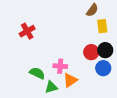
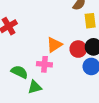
orange triangle: (70, 80) -> (54, 45), moved

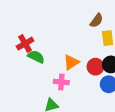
green semicircle: (19, 72) -> (36, 57), moved

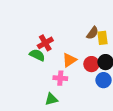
brown semicircle: (97, 20) -> (92, 33), moved
red cross: (25, 44) -> (45, 43), moved

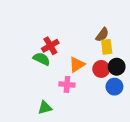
yellow rectangle: (103, 38) -> (107, 47), moved
green triangle: (51, 99) -> (45, 108), moved

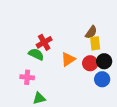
pink cross: (67, 84) -> (27, 77), moved

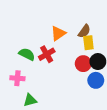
red cross: (44, 42) -> (47, 54), moved
orange triangle: (68, 59) -> (58, 33), moved

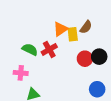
yellow rectangle: (88, 43) -> (73, 34), moved
blue circle: (96, 80) -> (97, 89), moved

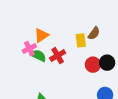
orange triangle: (60, 29) -> (41, 35), moved
pink cross: (21, 73) -> (29, 48), moved, turned -32

